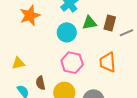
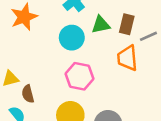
orange trapezoid: (108, 62) -> (127, 58), moved
brown semicircle: (41, 83) -> (28, 94), moved

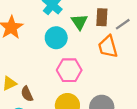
green triangle: (101, 25) -> (79, 22), turned -42

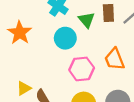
orange trapezoid: (108, 47) -> (115, 59), moved

